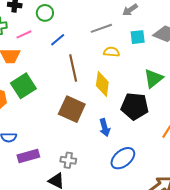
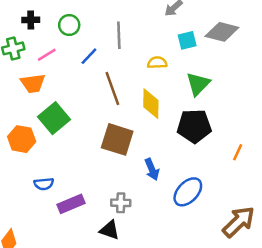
gray line: (101, 28) -> (119, 35), moved, turned -65
green triangle: (153, 78) -> (198, 84), moved
blue arrow: (105, 128) -> (152, 169), moved

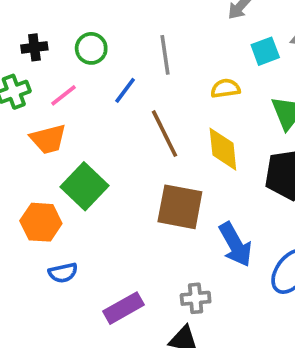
blue arrow: (152, 169) -> (235, 245), size x1.4
blue semicircle: (44, 184) -> (63, 273), moved

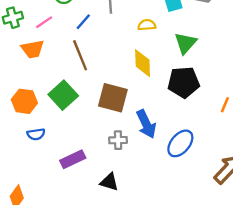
brown line: (165, 134) -> (80, 55), moved
green square: (84, 186) -> (63, 95), moved
gray cross: (196, 298) -> (118, 140), moved

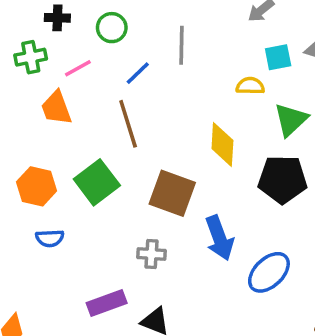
yellow semicircle: (147, 25) -> (250, 86), moved
orange trapezoid: (33, 49) -> (56, 108), turned 75
gray cross: (118, 140) -> (151, 254), moved
purple rectangle: (73, 159) -> (107, 303), moved

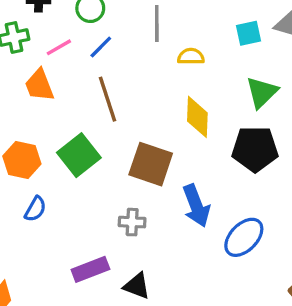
blue line: (138, 73) -> (101, 47), moved
yellow semicircle: (250, 86) -> (191, 56), moved
blue semicircle: (50, 238) -> (35, 209), turned -56

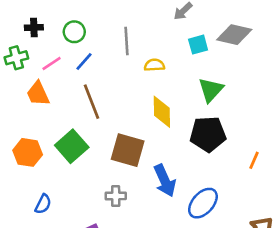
blue semicircle: (35, 209) -> (43, 204), moved

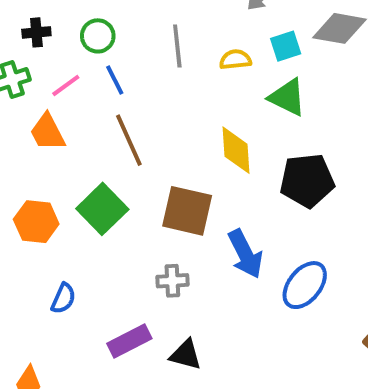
blue line: (84, 61) -> (115, 80), turned -66
yellow semicircle: (154, 65) -> (235, 60), moved
green triangle: (211, 90) -> (287, 97), moved, turned -44

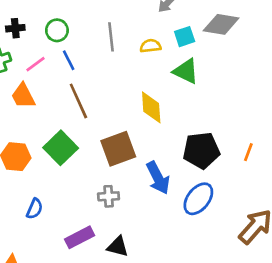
black pentagon: (307, 181) -> (201, 150), moved
brown square: (187, 211) -> (118, 149), turned -33

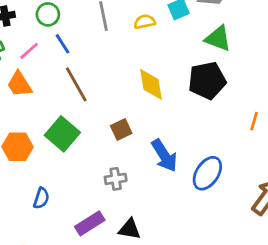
green triangle: (186, 71) -> (218, 39), moved
brown square: (118, 149) -> (121, 130), size x0.6
black pentagon: (201, 150) -> (207, 81), moved

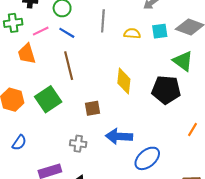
blue line: (63, 44) -> (67, 33), turned -42
blue arrow: (164, 156) -> (119, 136), turned 110

